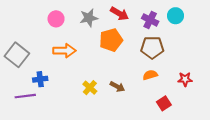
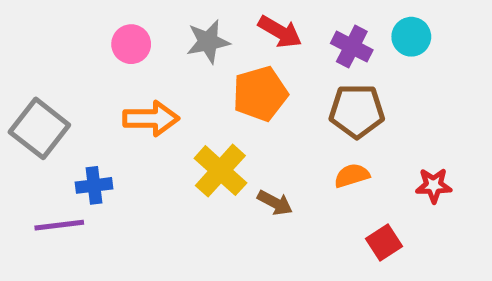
yellow cross: (90, 88) -> (220, 171), moved, size x1.5

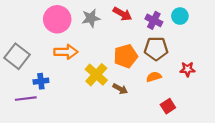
pink circle: (131, 44) -> (57, 19), size x1.6
orange pentagon: (260, 94) -> (126, 56), moved
red star: (434, 185) -> (188, 69), moved

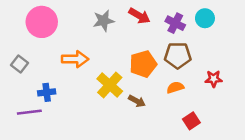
pink circle: (57, 19) -> (42, 22), moved
gray square: (17, 56) -> (19, 64), size x0.6

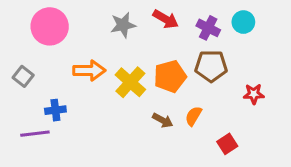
yellow cross: (110, 85) -> (130, 82), moved
orange semicircle: (175, 87) -> (193, 116), moved, turned -42

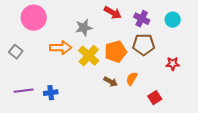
cyan circle: (243, 22) -> (173, 20), moved
gray star: (123, 25) -> (84, 28), moved
blue cross: (55, 110) -> (51, 93), moved

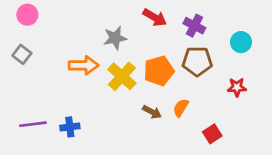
pink circle: (34, 18) -> (27, 15), moved, size x0.6
cyan circle: (173, 20) -> (241, 42), moved
gray square: (16, 52) -> (22, 54), moved

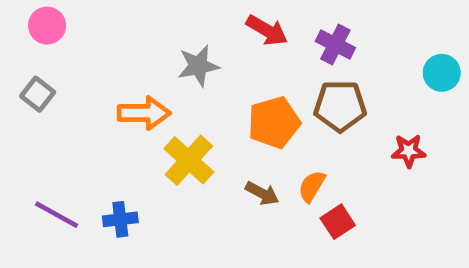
cyan circle: (241, 42) -> (442, 73), moved
yellow cross: (122, 76) -> (189, 160), moved
purple line: (33, 124) -> (57, 215), turned 36
red square: (212, 134) -> (338, 222), moved

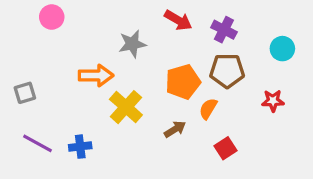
pink circle: (47, 26) -> (52, 17), moved
cyan circle: (442, 73) -> (282, 49), moved
gray square: (38, 94) -> (25, 93), moved, turned 35
orange semicircle: (312, 186) -> (208, 109), moved
brown arrow: (262, 193) -> (175, 129), turned -60

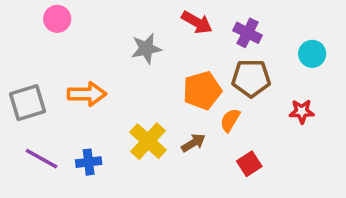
orange arrow: (96, 75) -> (87, 94), moved
gray square: (25, 93) -> (27, 103), size x1.5
yellow cross: (126, 107) -> (148, 141), moved

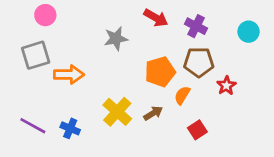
cyan circle: (312, 54) -> (249, 32), moved
gray square: (27, 103) -> (36, 55), moved
red star: (302, 111) -> (226, 86), moved, turned -30
blue cross: (89, 162) -> (70, 128), turned 30

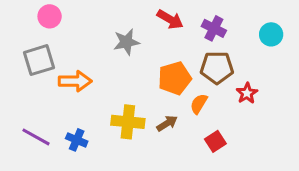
yellow cross: (117, 112) -> (128, 122), turned -36

